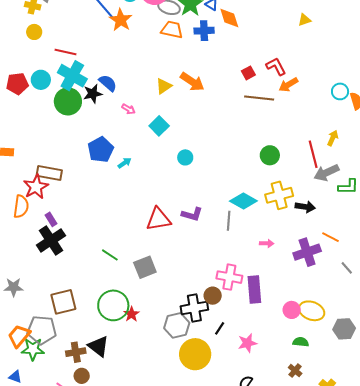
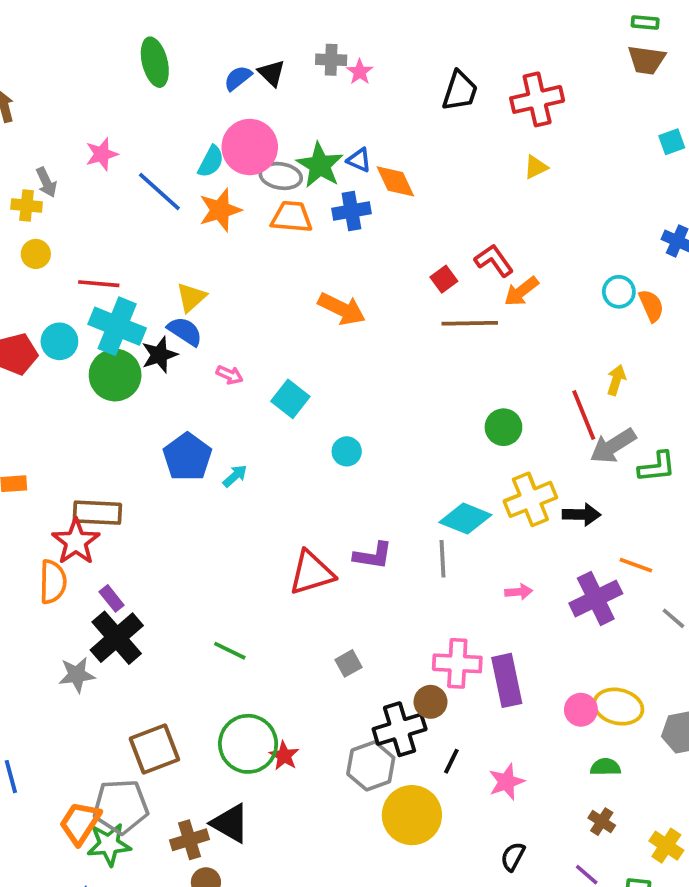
orange star: (121, 20) -> (220, 210), moved, turned 30
yellow triangle: (164, 86) -> (191, 297), moved
gray square: (145, 267) -> (348, 663), moved, size x0.6
gray star: (14, 287) -> (77, 675), moved

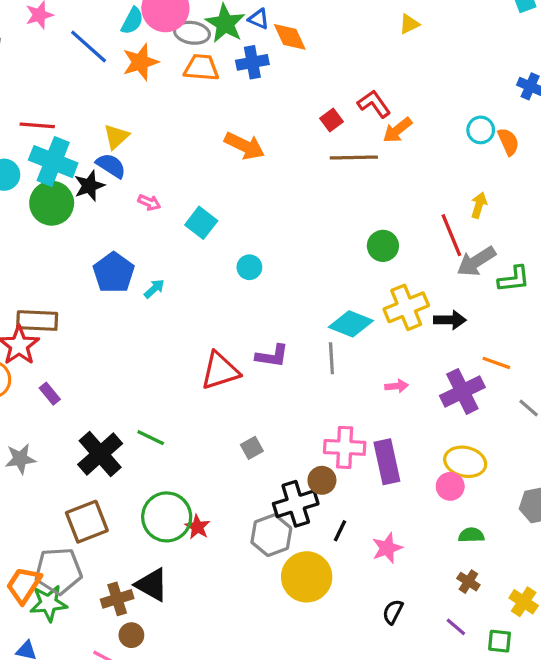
black cross: (117, 638) -> (100, 454), moved
yellow ellipse: (618, 707) -> (465, 462), moved

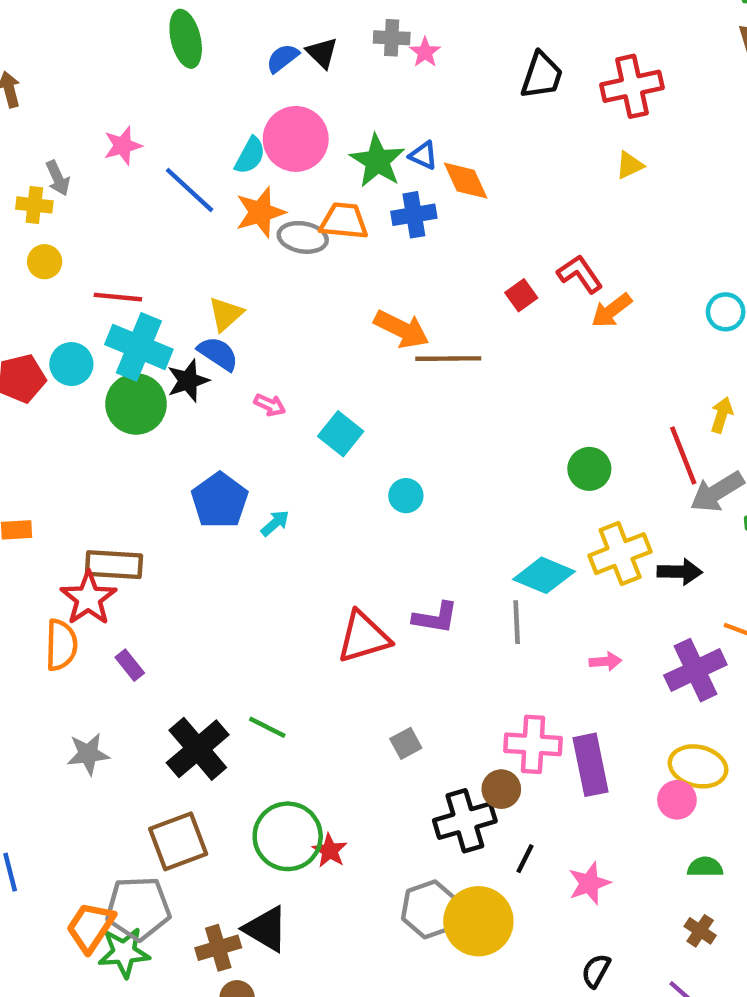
gray ellipse: (192, 33) -> (303, 237), moved
brown line: (354, 157) -> (448, 359), moved
gray hexagon: (271, 535) -> (430, 909), moved

